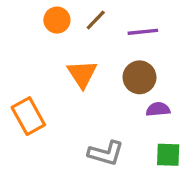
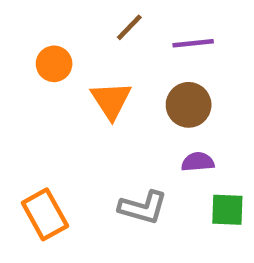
orange circle: (57, 20) -> (54, 64), moved
purple semicircle: (158, 109) -> (198, 162), moved
orange rectangle: (28, 116) -> (45, 214), moved

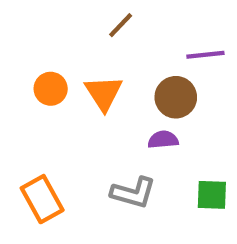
purple line: (193, 43) -> (205, 55), moved
orange circle: (54, 64) -> (51, 89), moved
purple semicircle: (198, 162) -> (163, 140), moved

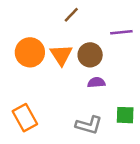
orange circle: (51, 89) -> (30, 52), size x1.5
brown circle: (176, 97) -> (90, 55), moved
gray L-shape: (133, 193) -> (89, 125), moved

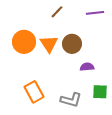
purple line: (121, 32) -> (95, 13), moved
purple semicircle: (96, 82) -> (87, 67), moved
orange rectangle: (25, 118) -> (34, 92), moved

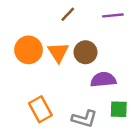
purple semicircle: (87, 67) -> (103, 80), size x1.5

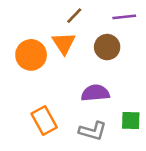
orange triangle: (58, 52) -> (64, 43), moved
brown circle: (86, 52) -> (107, 47), moved
purple semicircle: (103, 80) -> (95, 93), moved

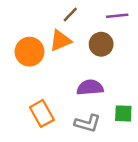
orange triangle: (64, 43) -> (60, 41), turned 40

